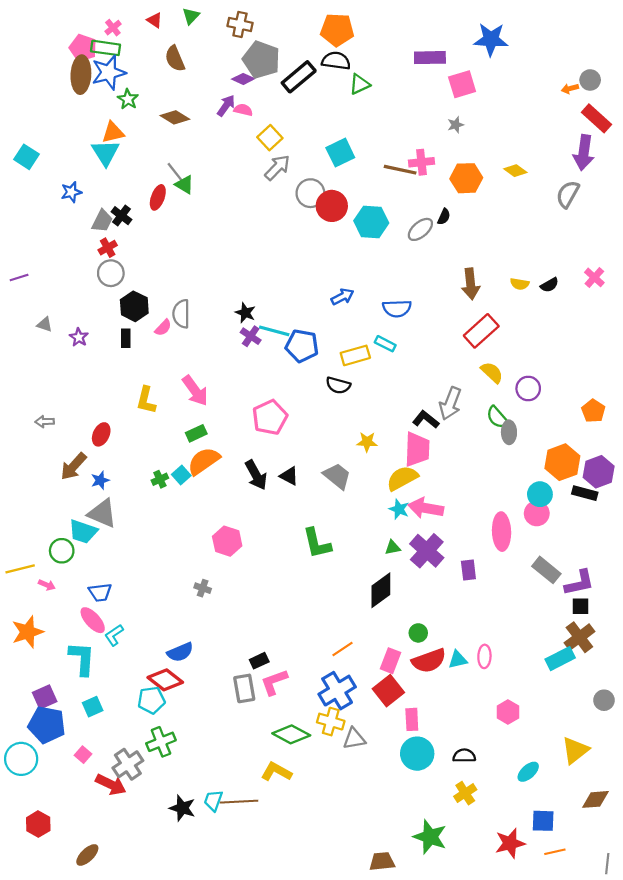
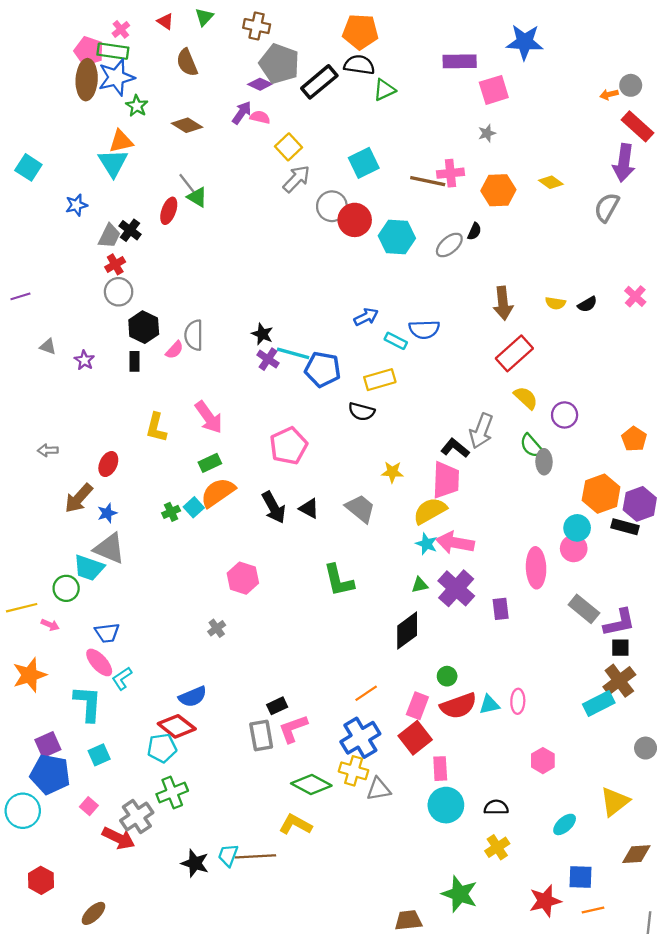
cyan rectangle: (385, 344) -> (396, 341), moved
gray cross: (203, 588) -> (217, 628), turned 35

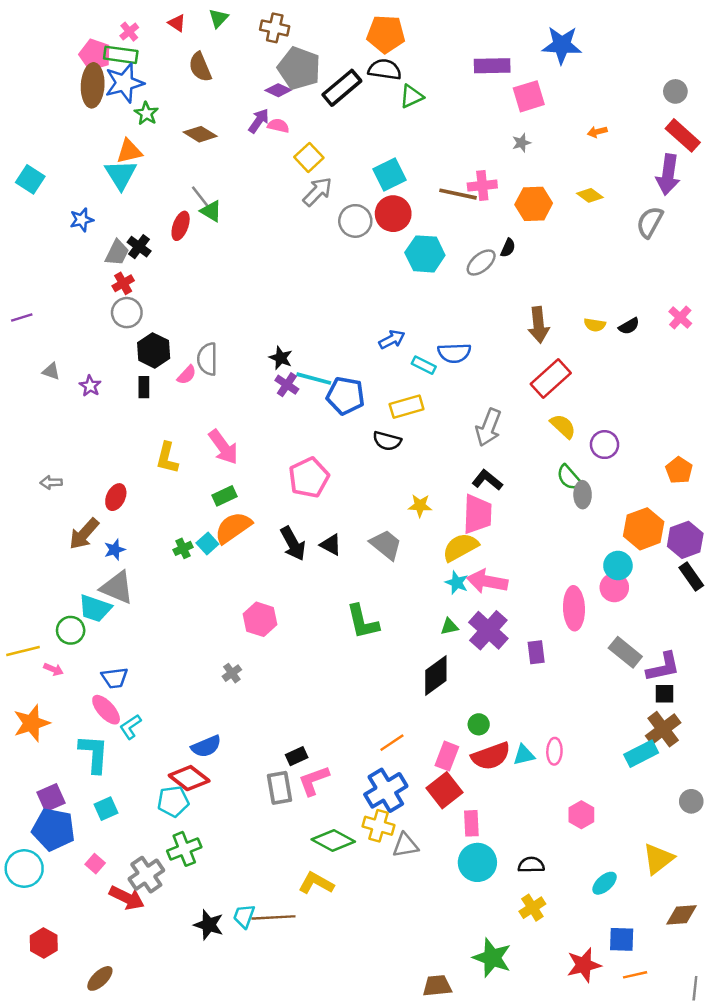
orange arrow: (609, 94) -> (597, 132), moved
red circle: (355, 220) -> (393, 214), moved
gray arrow: (481, 431) -> (488, 427), moved
black rectangle: (625, 527) -> (691, 577), moved, turned 40

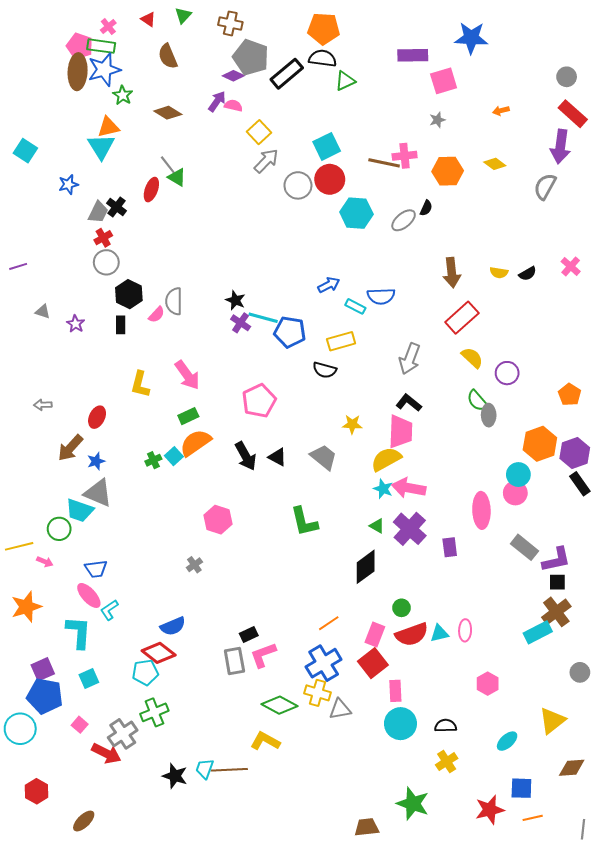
green triangle: (449, 627) -> (377, 526), turned 42

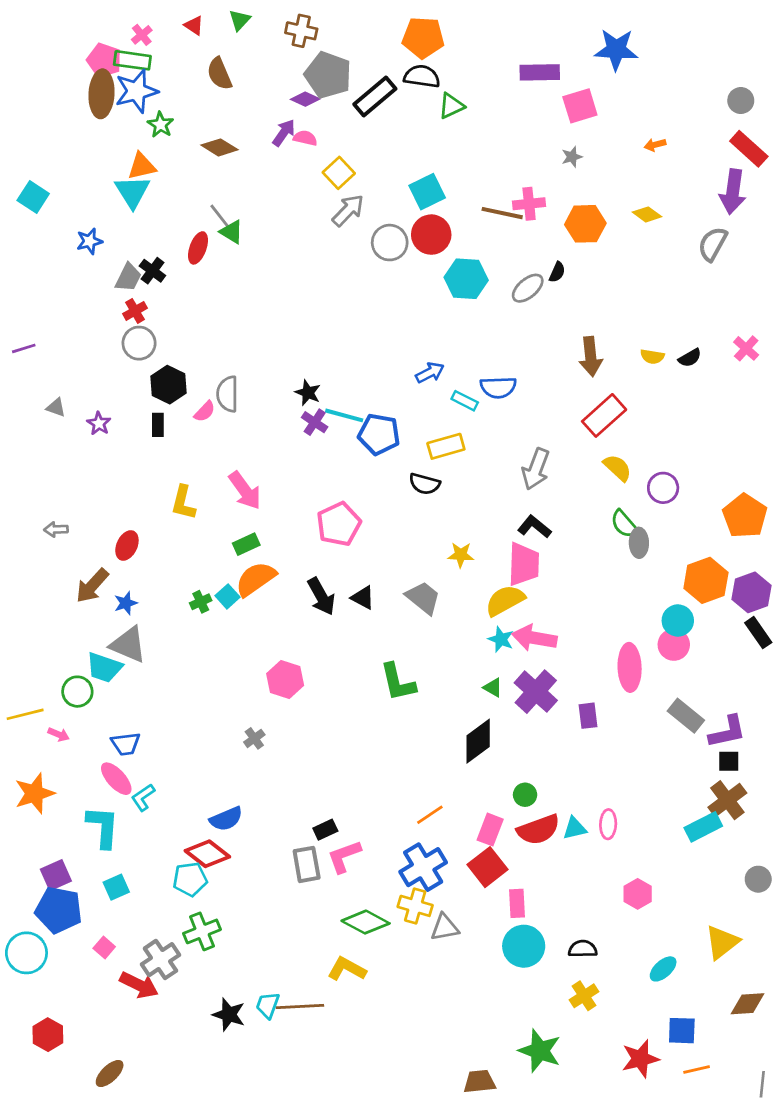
orange pentagon: (570, 395) -> (745, 516), size x1.5

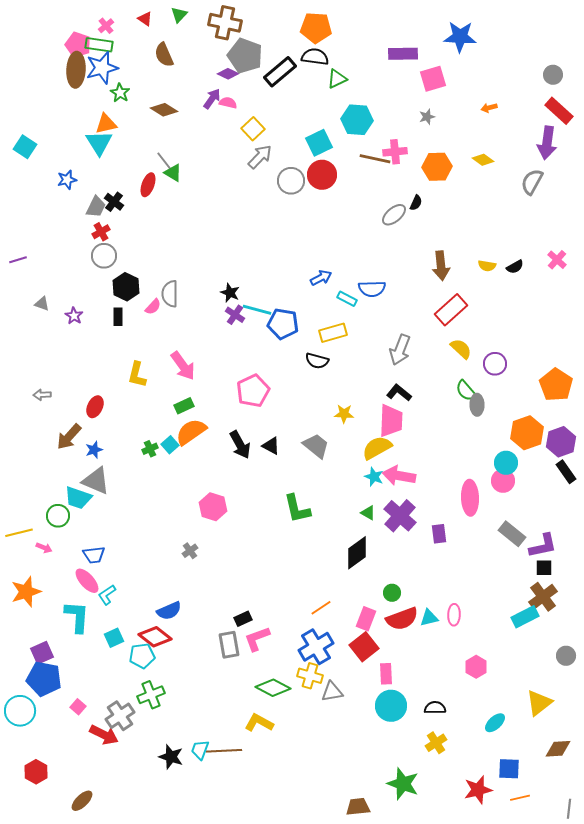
brown cross: (301, 31) -> (225, 23), size x1.4
cyan hexagon: (466, 279) -> (357, 120), moved
cyan square: (116, 887) -> (114, 638), moved

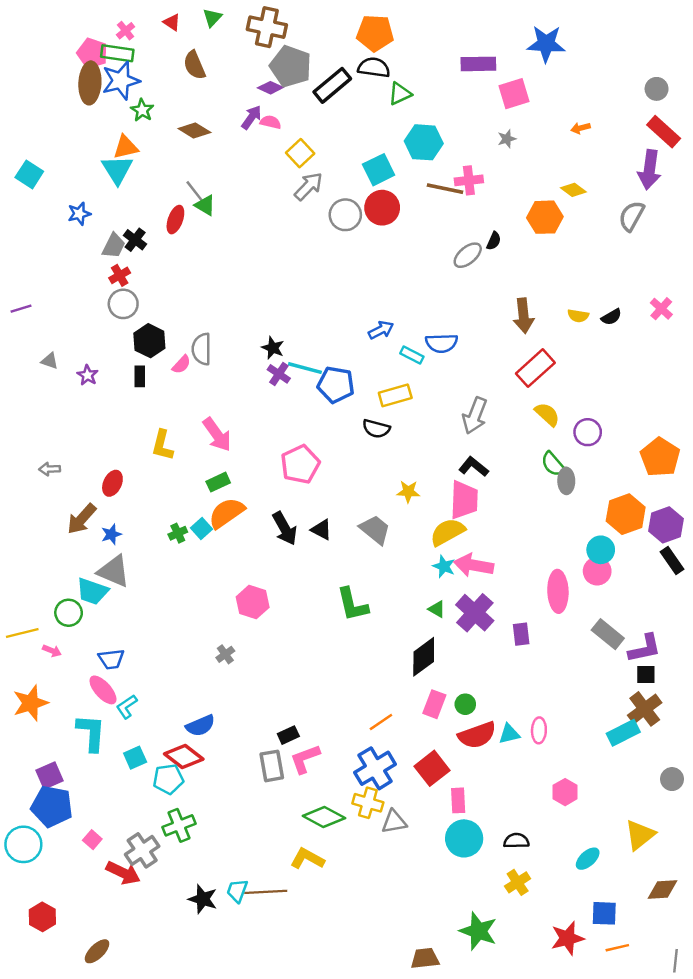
orange hexagon: (437, 167) -> (545, 217), moved
pink rectangle: (366, 619) -> (434, 704), moved

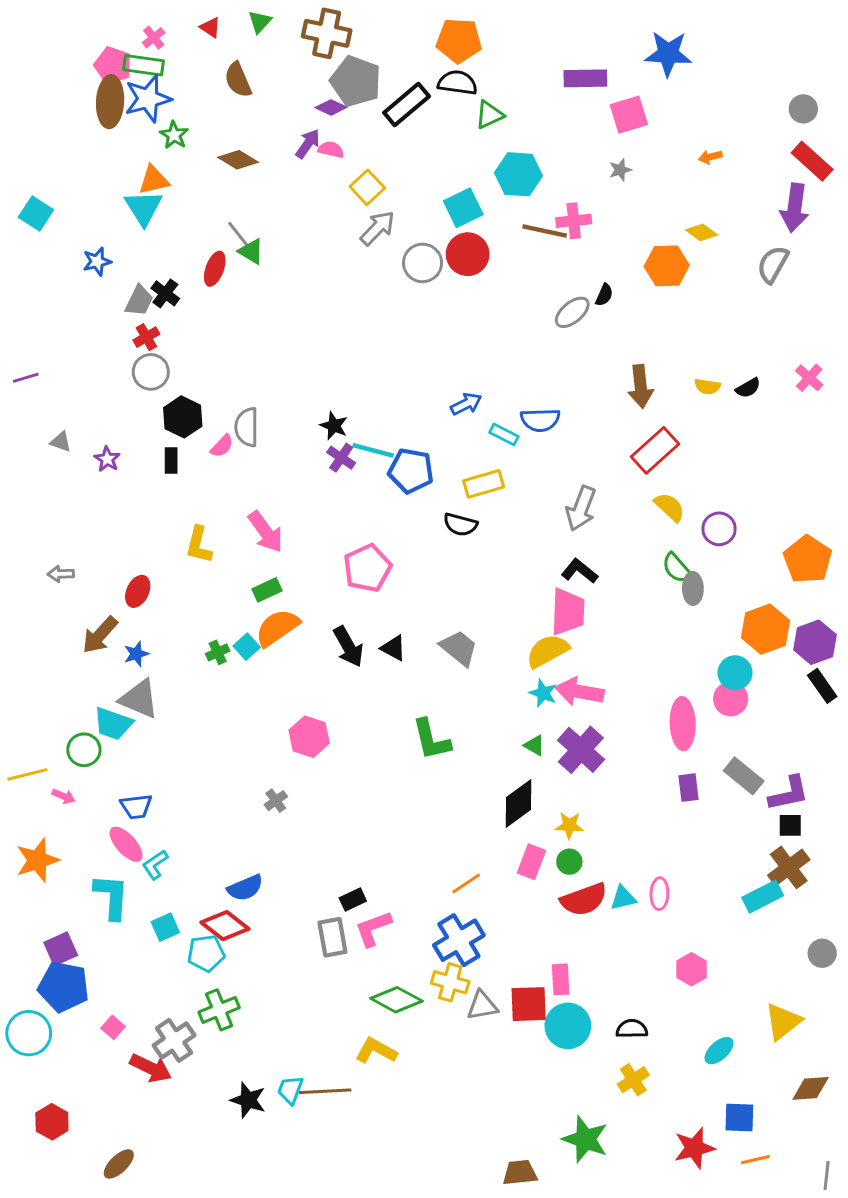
yellow star: (408, 492) -> (569, 825), moved
purple rectangle: (521, 634) -> (689, 788), moved
red square: (432, 768) -> (529, 1004), moved, turned 36

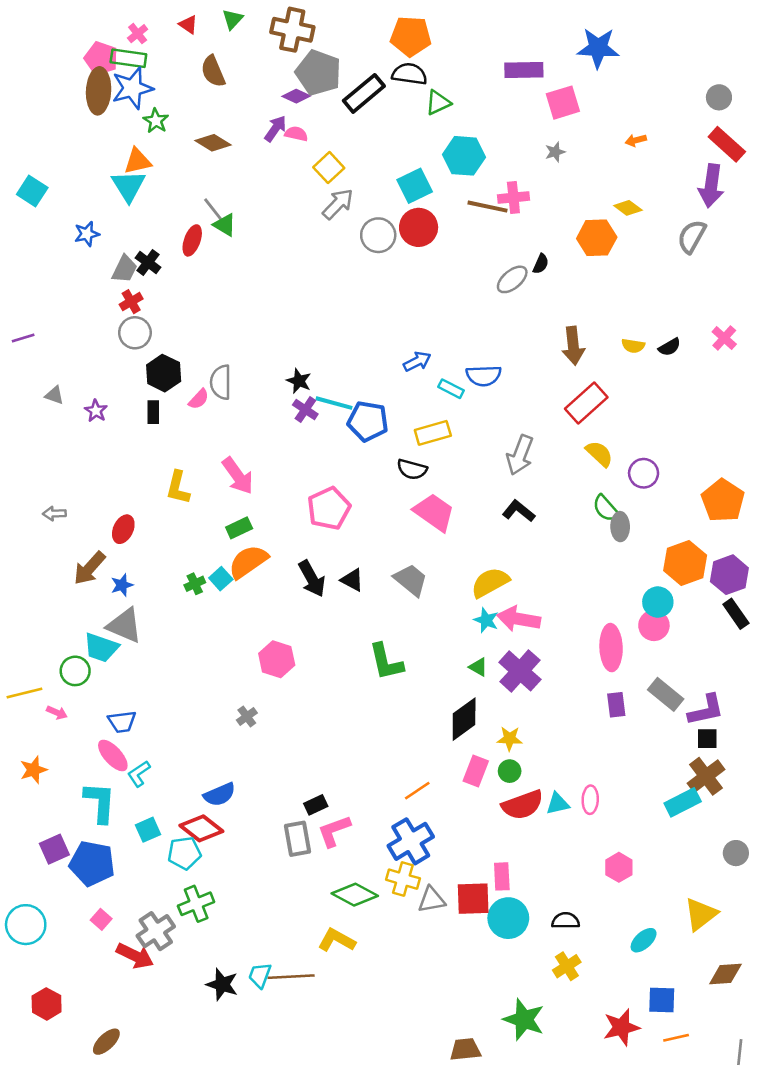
pink trapezoid: (568, 612) -> (434, 512), moved, turned -57
orange star: (37, 860) -> (34, 770), size x0.7
blue pentagon: (64, 987) -> (92, 863), moved

